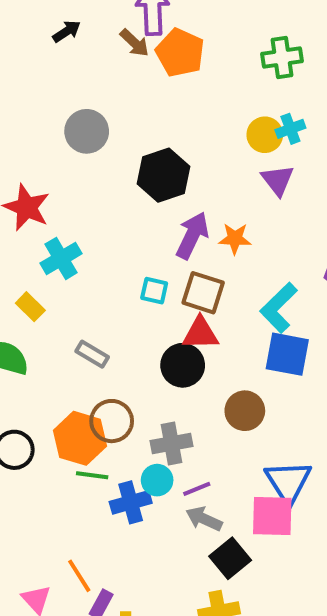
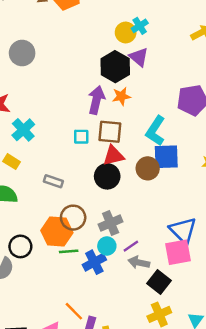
black hexagon: (163, 175) -> (115, 67), moved
brown circle: (245, 411) -> (148, 168), moved

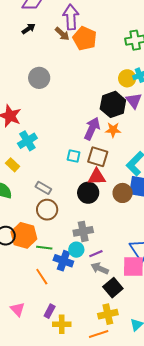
brown circle: (73, 218) -> (47, 210), moved
orange hexagon: (57, 232) -> (24, 235), moved
blue cross: (94, 262) -> (63, 261), turned 36
orange line: (74, 311) -> (42, 277), moved

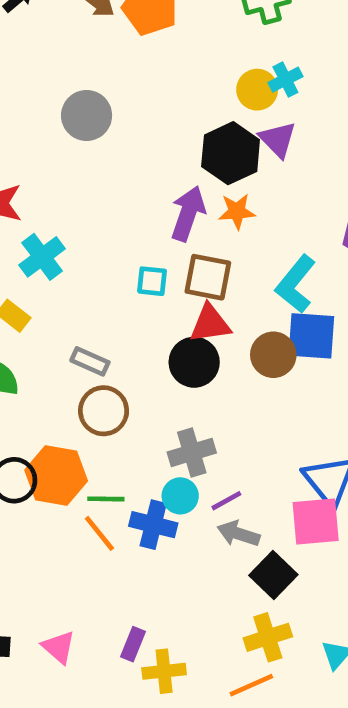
gray circle: (39, 78) -> (87, 115), moved
orange line: (42, 277) -> (99, 533), moved

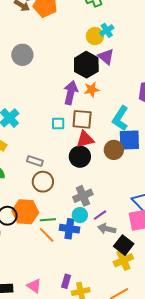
yellow cross: (268, 637) -> (123, 260), moved

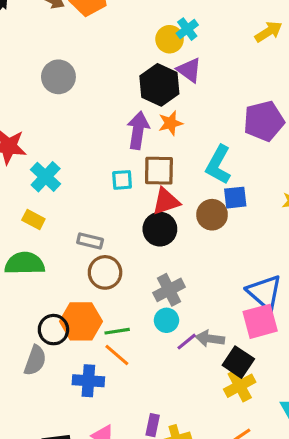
blue square: (129, 140) -> (235, 198), size x0.7
purple line: (100, 215) -> (187, 342), moved
blue cross: (69, 229) -> (88, 381), moved

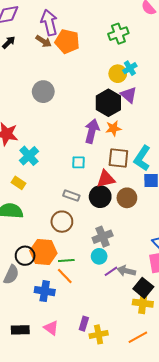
brown square: (159, 171) -> (118, 158), moved
brown circle: (212, 215) -> (127, 198), moved
gray rectangle: (90, 241) -> (71, 196), moved
yellow cross: (240, 386) -> (143, 303), turned 30

